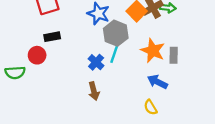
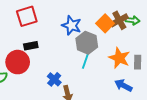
red circle: (37, 55) -> (18, 62), size x1.5
blue cross: (96, 62) -> (54, 79), moved

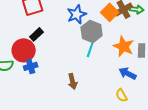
blue star: (72, 25) -> (77, 14), turned 30
black rectangle: (31, 46) -> (37, 34), turned -32
blue cross: (54, 79) -> (31, 66), moved, turned 32

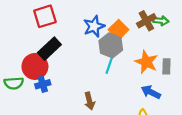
orange square: (110, 12) -> (119, 30), moved
black rectangle: (37, 34) -> (49, 49), size x1.5

